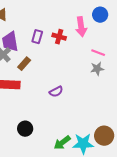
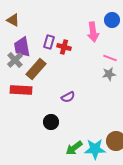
red cross: (59, 37) -> (64, 47), moved
brown rectangle: (24, 64) -> (36, 69), size x1.5
black circle: (25, 129) -> (51, 122), moved

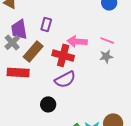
pink arrow: (93, 32) -> (77, 41), moved, turned 102
red cross: (64, 47) -> (63, 55), moved, size x1.5
purple semicircle: (68, 97) -> (65, 79), size x1.5

